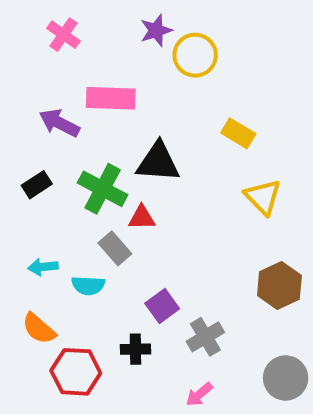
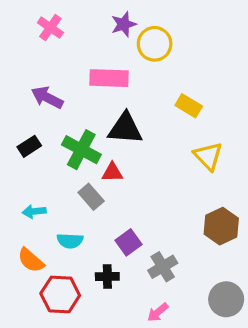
pink rectangle: (111, 98) -> (109, 78), moved
cyan semicircle: (88, 285) -> (70, 241), moved

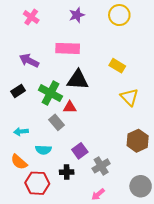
yellow circle: (155, 44) -> (119, 15), moved

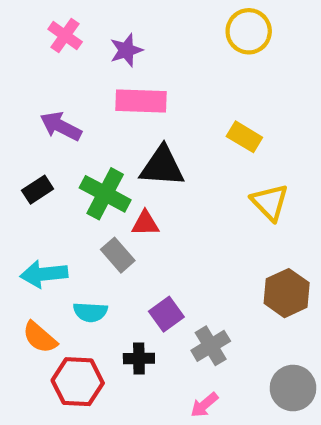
purple star: (77, 15) -> (126, 50), moved
cyan arrow: (21, 132) -> (44, 274), size x1.5

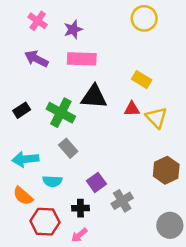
purple arrow: (61, 126) -> (36, 59), moved
red triangle: (145, 223) -> (132, 109), moved
pink arrow: (204, 405) -> (79, 235), moved

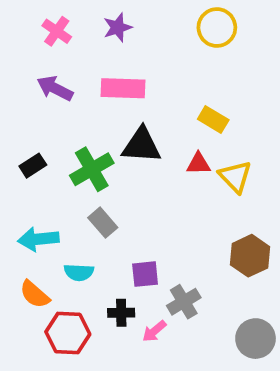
purple star: (73, 29) -> (117, 28), moved
green cross: (61, 113) -> (92, 169), turned 32
purple square: (96, 182) -> (145, 274), turned 30
pink arrow: (79, 235) -> (154, 331), moved

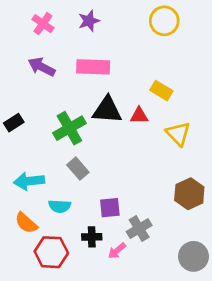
red triangle: (198, 164) -> (139, 116), moved
black rectangle: (33, 166) -> (14, 123), moved

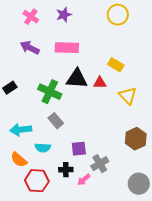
green cross: (69, 128) -> (50, 92), turned -35

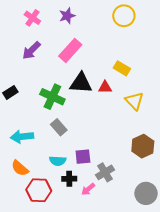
purple arrow: (30, 48) -> (31, 50), turned -72
pink rectangle: (67, 48) -> (70, 50), turned -50
cyan semicircle: (43, 148) -> (58, 161), moved

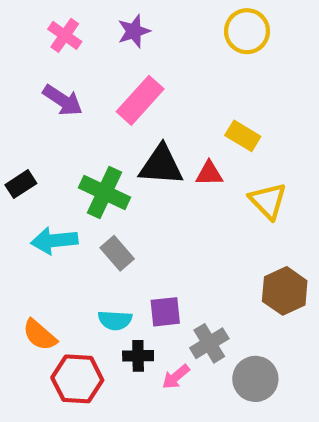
purple arrow: (31, 50) -> (63, 100), turned -102
cyan arrow: (22, 137) -> (54, 241), moved
gray circle: (146, 193) -> (255, 379), moved

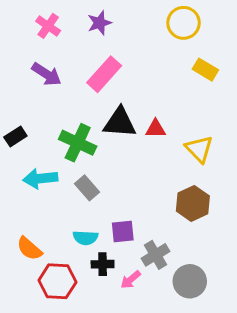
yellow rectangle: (243, 136) -> (205, 70), moved
brown hexagon: (285, 291) -> (193, 203), moved

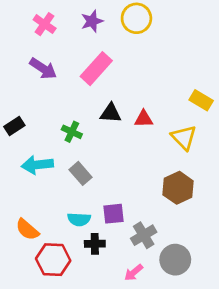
yellow circle: (184, 23) -> (136, 18), moved
yellow rectangle: (205, 70) -> (201, 100), moved
black triangle: (120, 122) -> (111, 113), size x0.7
green cross: (78, 143) -> (72, 132), size x0.6
pink arrow: (131, 280) -> (134, 273), moved

